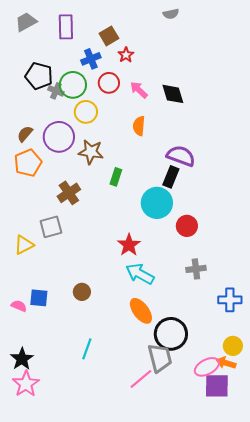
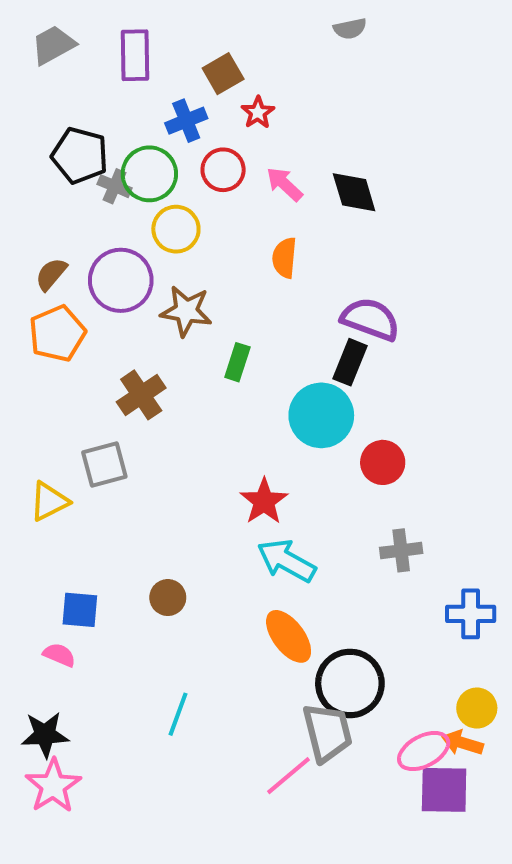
pink semicircle: (19, 306) -> (59, 655), moved
black star: (22, 359) -> (45, 735), turned 30

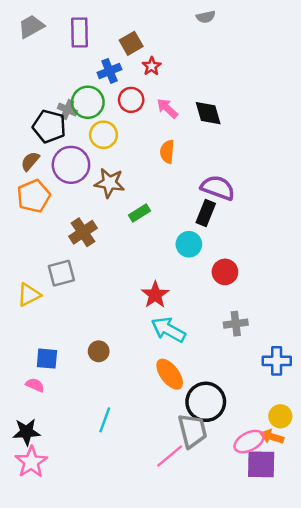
black pentagon: (80, 155) -> (49, 126), moved
green rectangle: (237, 362) -> (140, 213), turned 40
cyan circle: (321, 415) -> (189, 244), size x0.7

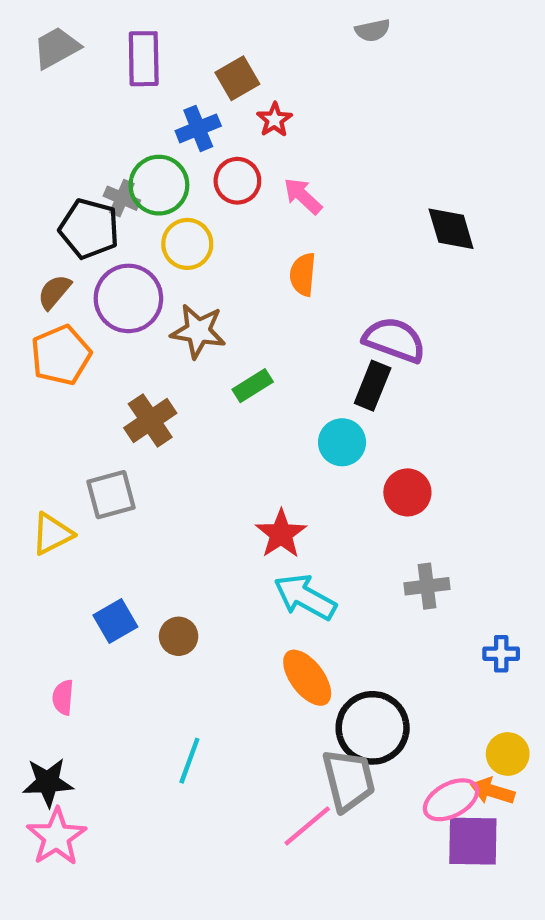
black diamond: (208, 113) -> (451, 229), moved
blue square: (47, 359) -> (115, 621), moved, turned -35
blue cross: (277, 361) -> (501, 654), size x0.7
pink semicircle: (35, 385) -> (63, 697), turned -108

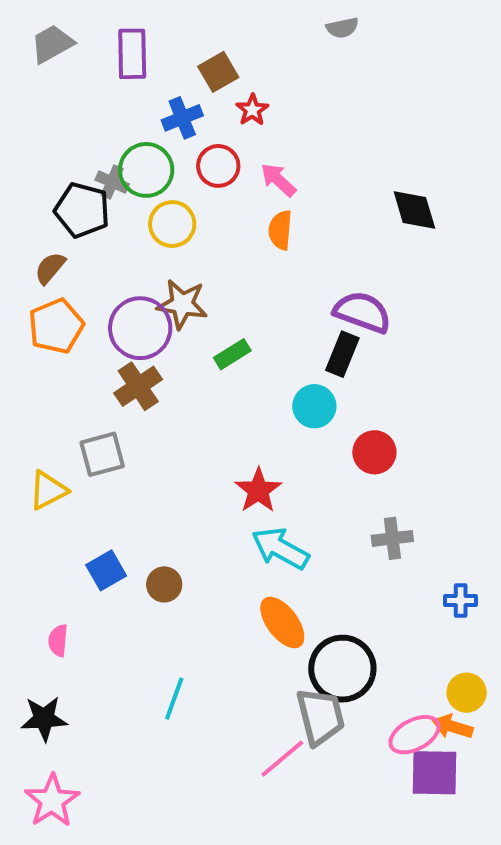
orange semicircle: (303, 274) -> (280, 230), moved
purple circle: (128, 298) -> (140, 328), moved
pink star: (56, 837) -> (52, 801), moved

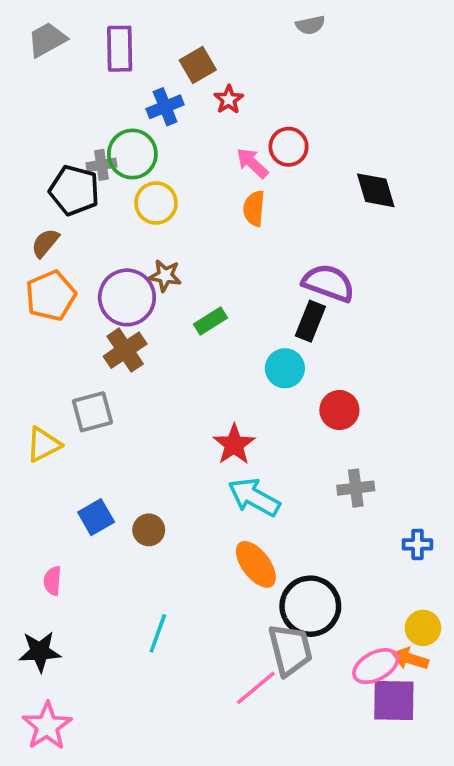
red circle: (218, 166) -> (289, 147), moved
gray cross: (112, 182) -> (102, 165), turned -32
brown star: (182, 304) -> (165, 276), size x0.7

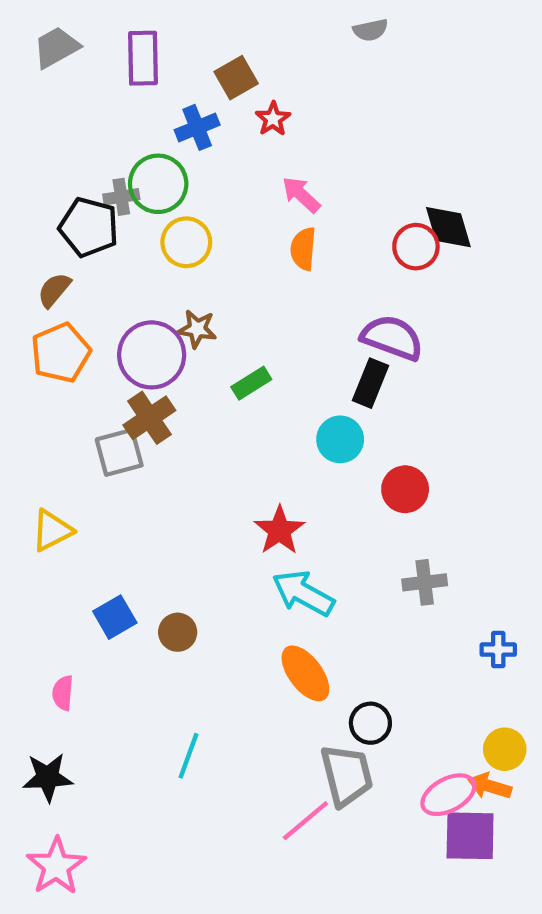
red circle: (289, 147) -> (416, 247), moved
gray square: (92, 412) -> (119, 452), moved
black circle: (310, 606) -> (370, 723), size x0.6

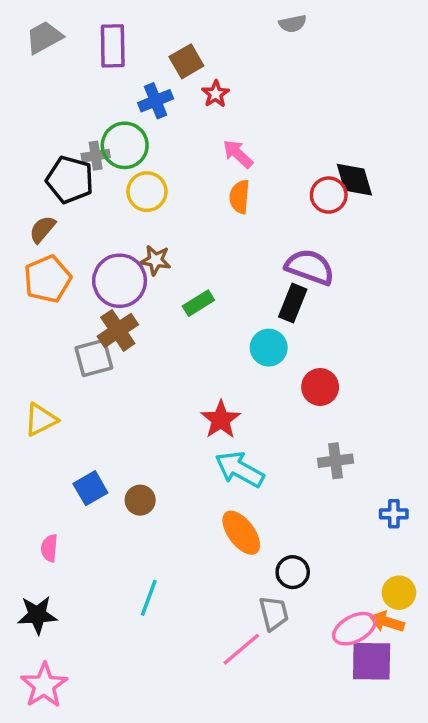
gray trapezoid: (347, 775) -> (274, 613), size x0.7

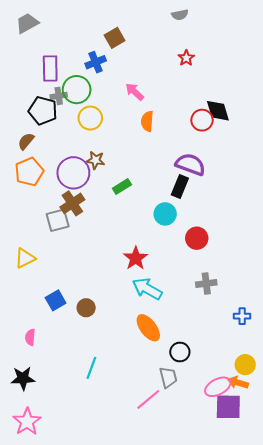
purple rectangle: (113, 46) -> (50, 69), moved
red star: (216, 94) -> (186, 58), moved
pink arrow: (238, 154) -> (135, 92), moved

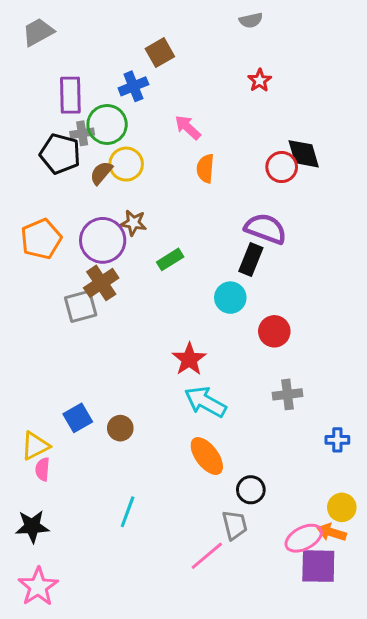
brown semicircle: (26, 141) -> (101, 173), moved
yellow triangle: (25, 258) -> (35, 446), moved

